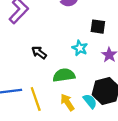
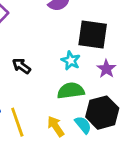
black square: (98, 27) -> (93, 35), size x1.6
green semicircle: (64, 75) -> (71, 91), moved

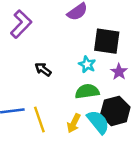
cyan semicircle: (83, 125) -> (98, 122), size x1.5
yellow arrow: (56, 126) -> (74, 123), turned -120

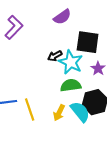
cyan star: (87, 64) -> (71, 62), size x1.6
black arrow: (43, 69) -> (55, 56), moved, turned -64

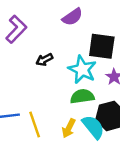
black arrow: (55, 56) -> (44, 60), moved

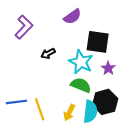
green semicircle: (82, 96) -> (81, 85), turned 30
cyan semicircle: (93, 127) -> (90, 111), turned 45

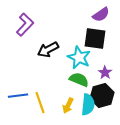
purple semicircle: (72, 17) -> (101, 15), moved
black arrow: (48, 53) -> (48, 50), size x1.5
purple star: (108, 68) -> (105, 73), moved

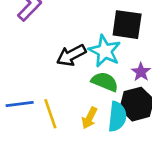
black arrow: (48, 50) -> (71, 55), moved

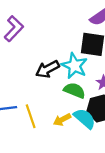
cyan semicircle: (117, 117) -> (85, 119), turned -55
yellow arrow: (89, 118) -> (62, 120), turned 36

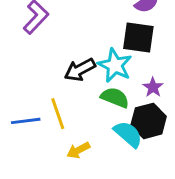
yellow line: (31, 116) -> (58, 114), moved
yellow arrow: (62, 120) -> (78, 150), moved

